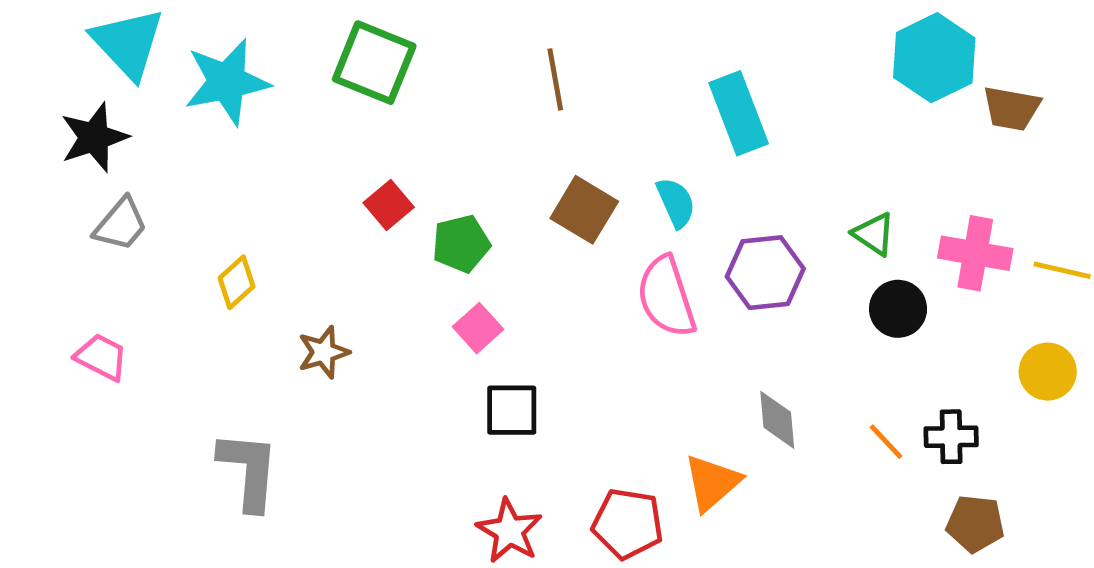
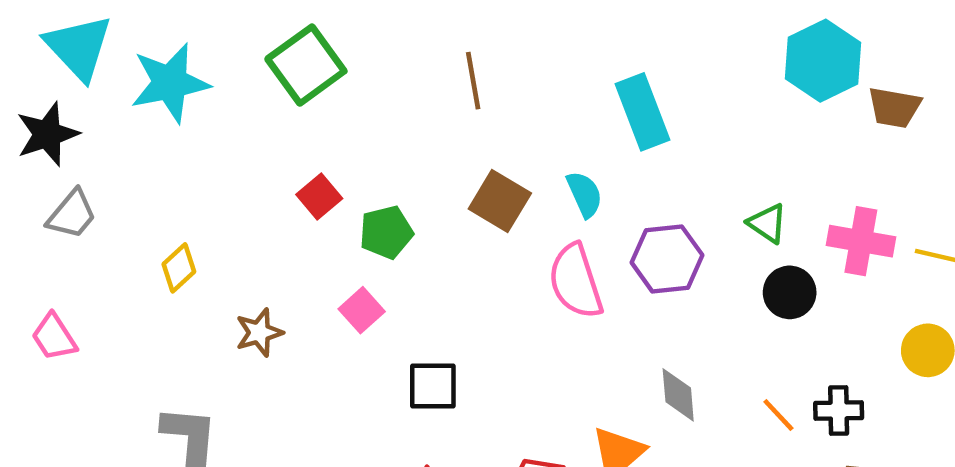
green square: (374, 63) -> (306, 65), turned 32
pink square: (478, 328) -> (362, 310), moved
pink trapezoid: (101, 357) -> (54, 337), turned -150

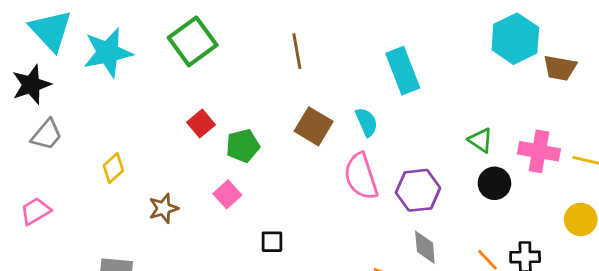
purple hexagon: (667, 259) -> (418, 190), moved
pink trapezoid: (54, 337) -> (35, 211), turned 92
black square: (433, 386) -> (272, 242), size x0.7

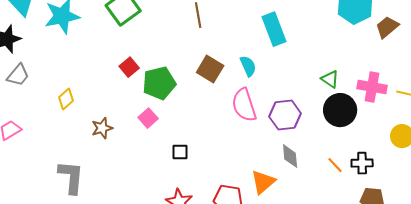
brown trapezoid: (560, 68) -> (387, 27), turned 130
green pentagon: (243, 146) -> (159, 83), size x1.4
black circle: (494, 183) -> (340, 110), size x1.4

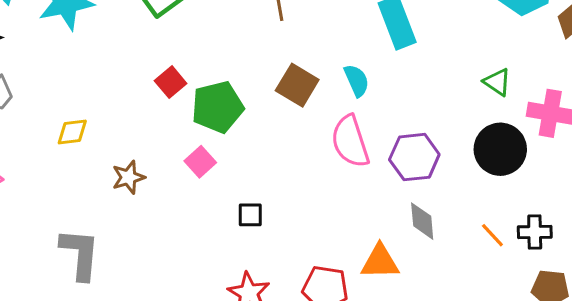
green triangle: (330, 79) -> (497, 82), moved
yellow diamond: (66, 99) -> (72, 132), turned 35
orange triangle: (263, 182) -> (380, 262), turned 40

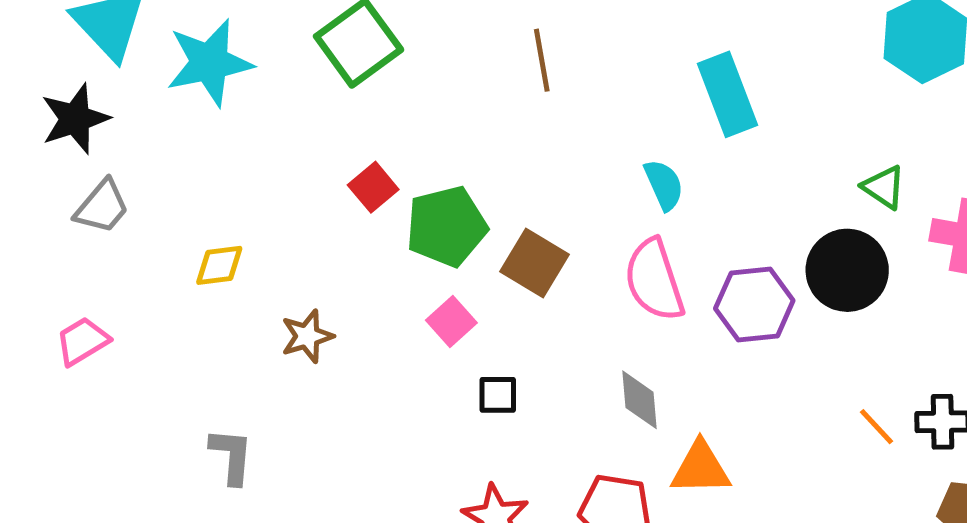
brown square: (297, 85) -> (534, 263), moved
black circle: (500, 149) -> (847, 270), moved
pink square: (200, 162) -> (451, 322), moved
gray diamond: (422, 221) -> (639, 400), moved
gray L-shape: (80, 254) -> (231, 456), size x0.7

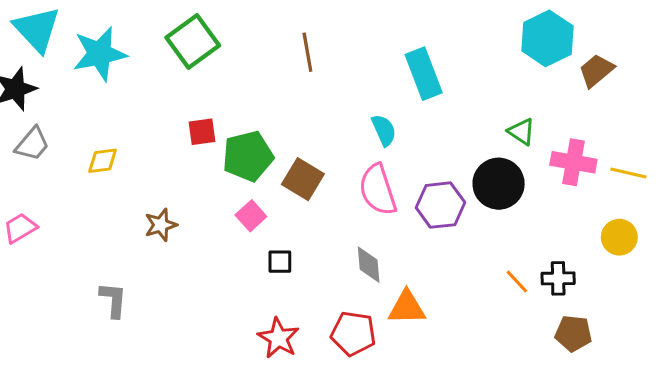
red square: (373, 187) -> (202, 132), turned 32
yellow diamond: (219, 265) -> (103, 161), moved

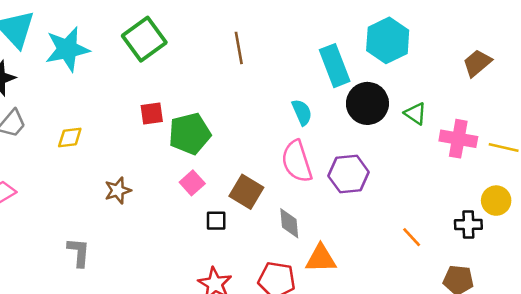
cyan hexagon: (547, 38) -> (388, 40), moved
brown square: (303, 179) -> (246, 192), moved
black circle: (499, 184) -> (367, 103), moved
black cross: (558, 278) -> (468, 225), moved

